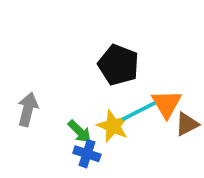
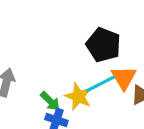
black pentagon: (118, 65) -> (103, 45), moved

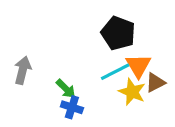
yellow star: (78, 97) -> (132, 92), moved

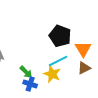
orange triangle: (138, 66) -> (83, 49), moved
yellow star: (132, 92) -> (52, 74), moved

